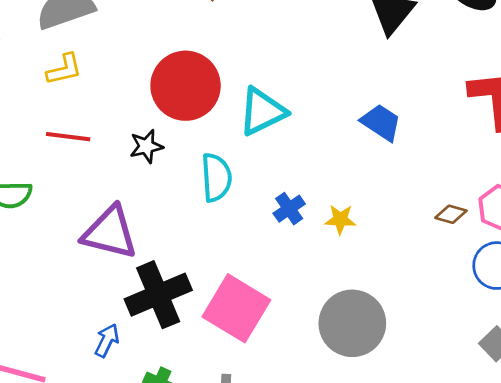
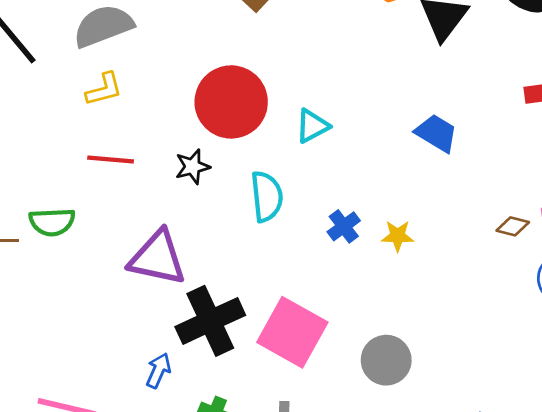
cyan triangle: (262, 111) -> (312, 126), size x0.7
gray circle: (352, 323) -> (386, 360), moved, size x0.7

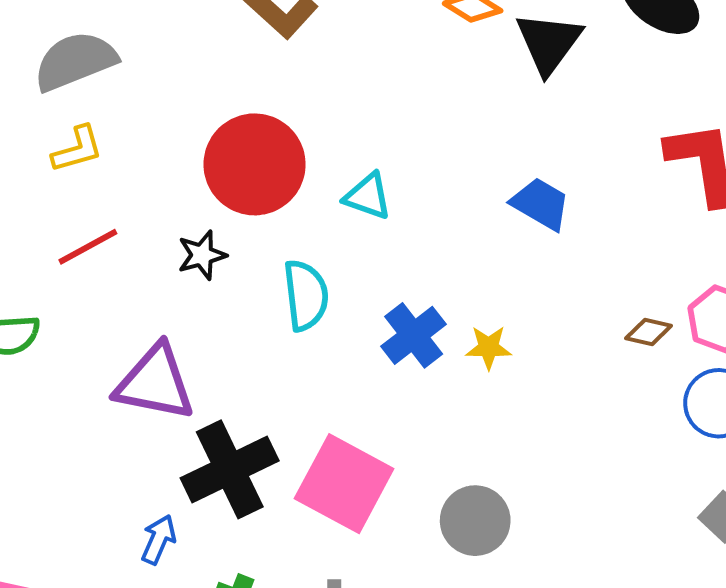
cyan triangle: (312, 126) -> (368, 196), turned 48
red line: (111, 159) -> (88, 247), turned -33
blue cross: (344, 226) -> (414, 335), size x1.4

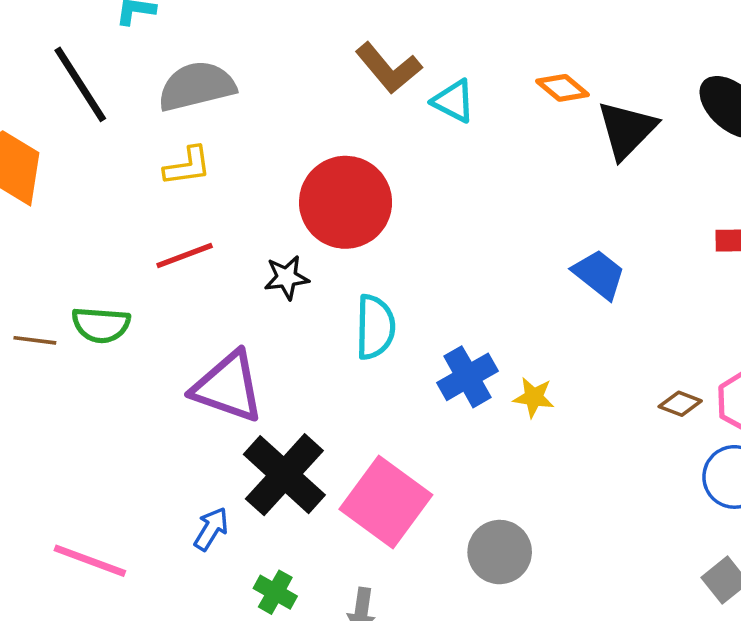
cyan triangle: (368, 196) -> (454, 101), moved
black cross: (230, 469) -> (284, 475), turned -30

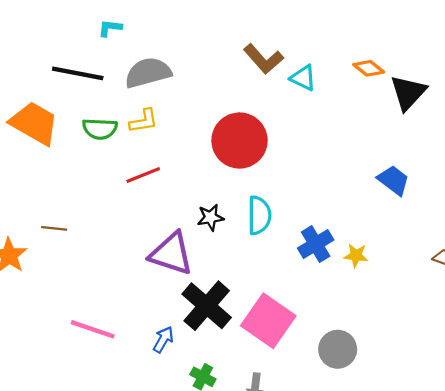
black line: (80, 84) -> (78, 73), turned -45
black star: (287, 278) -> (210, 217), moved
green semicircle: (101, 325) -> (100, 129), moved
pink line: (90, 561) -> (93, 329), moved

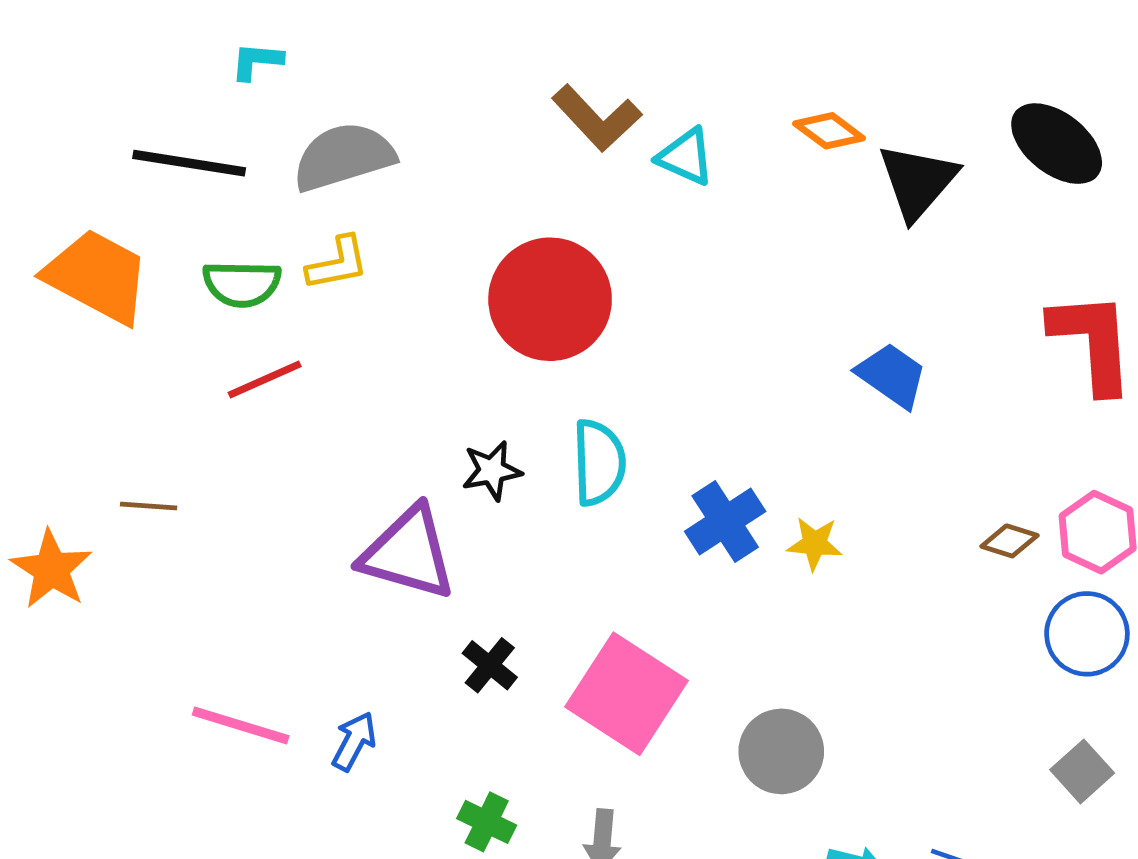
red line: (143, 175) -> (265, 380), moved
black cross: (207, 306) -> (490, 665), size x0.5
blue arrow: (163, 340) -> (354, 741), moved

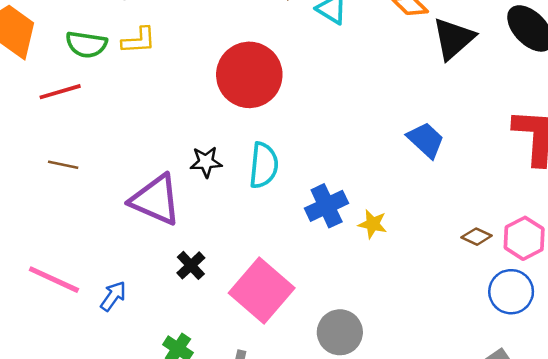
red line: (265, 380) -> (60, 92), moved
brown line: (149, 506) -> (63, 165), moved

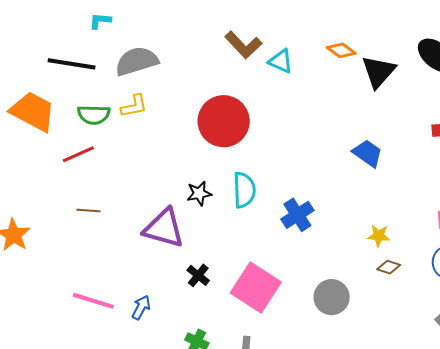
yellow star: (373, 224) -> (379, 236), moved
brown diamond: (477, 237) -> (389, 267), moved
gray circle: (340, 332) -> (332, 297), moved

